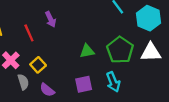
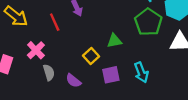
green pentagon: (120, 50) -> (148, 22), moved
yellow square: (38, 65) -> (91, 56), moved

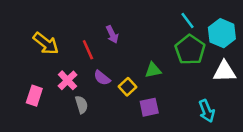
cyan arrow: (141, 72) -> (207, 111), moved
purple semicircle: (73, 81) -> (102, 78), moved

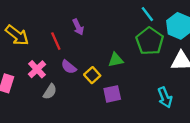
gray semicircle: (82, 105) -> (50, 92), turned 49

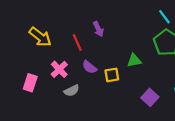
yellow square: (92, 75) -> (112, 75), turned 32
gray semicircle: (50, 92) -> (72, 91), turned 32
purple square: (112, 94) -> (150, 97), moved, turned -36

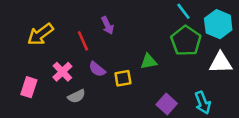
yellow arrow: (40, 37) -> (40, 34), turned 105

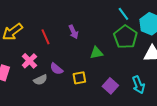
purple arrow: (107, 25) -> (73, 32), moved
purple semicircle: (97, 69) -> (56, 69), moved
yellow square: (123, 78) -> (79, 78), moved

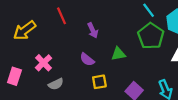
red line: (45, 37) -> (61, 16), moved
purple semicircle: (56, 69) -> (87, 59), moved

